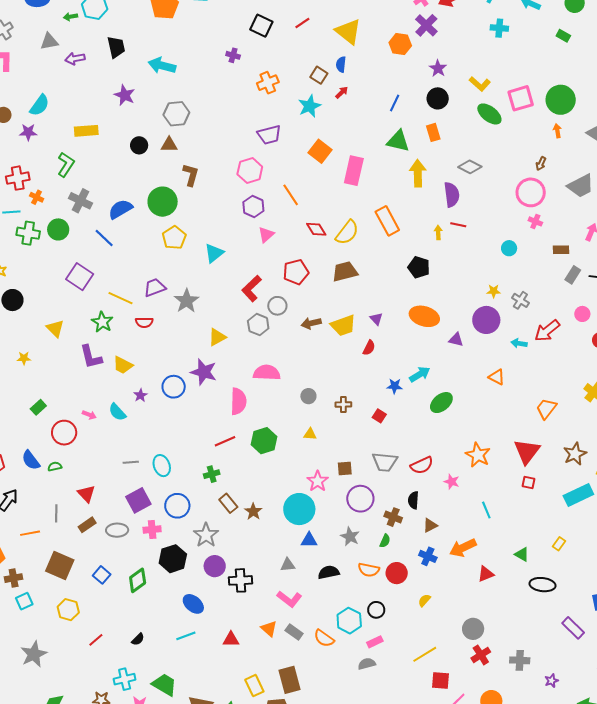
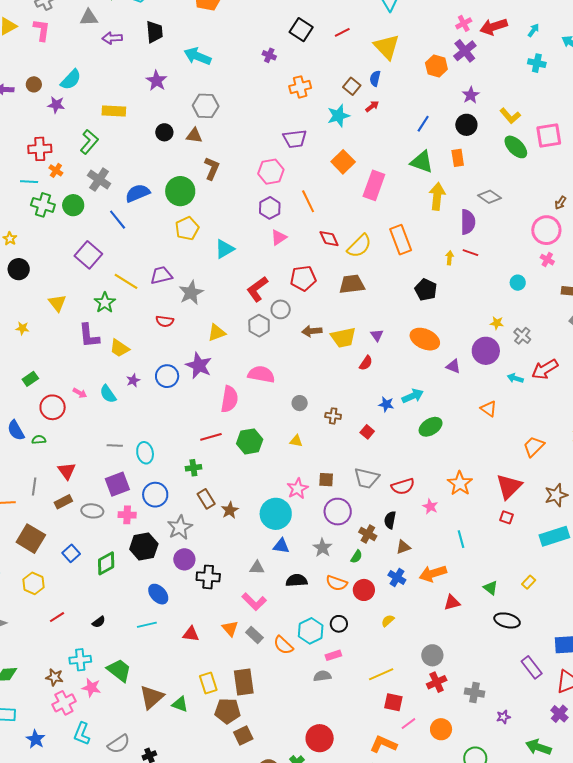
red semicircle: (144, 322) -> (165, 321), moved

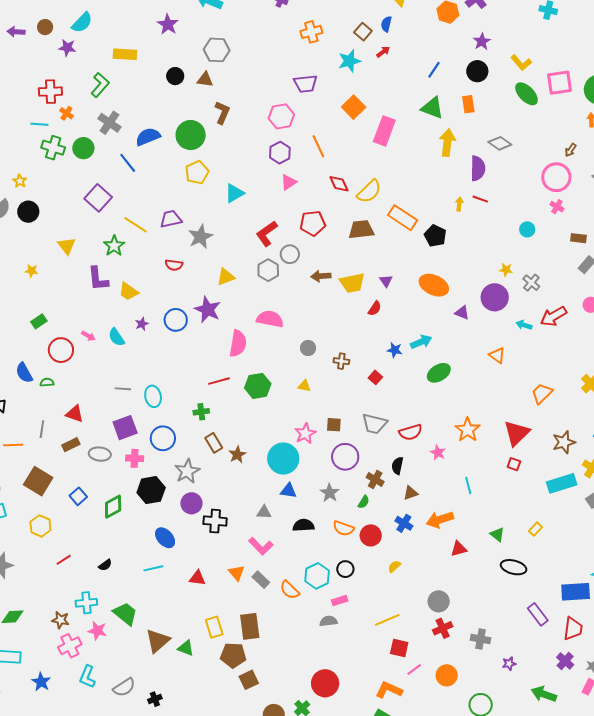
orange rectangle: (401, 240) -> (403, 218), moved, turned -36
red triangle: (67, 471) -> (75, 414), turned -36

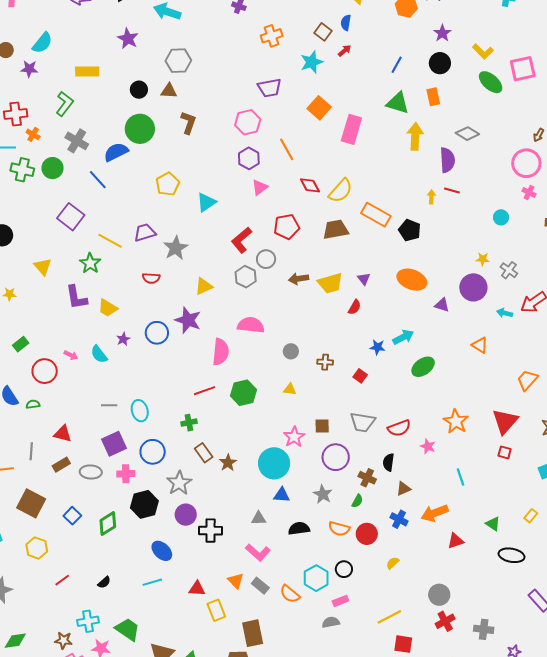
green circle: (191, 135) -> (140, 129), moved
yellow rectangle: (214, 627) -> (216, 610), moved

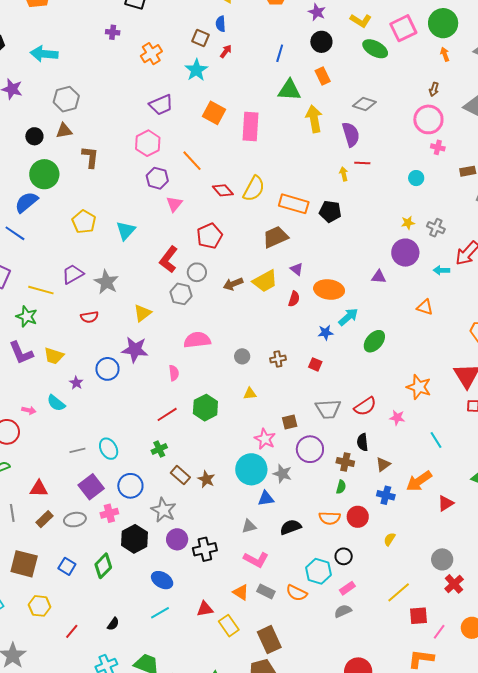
brown trapezoid: (336, 229) -> (275, 237), moved
orange ellipse: (412, 280) -> (329, 289), moved
pink semicircle: (221, 352) -> (174, 373), size x0.6
gray star: (323, 494) -> (282, 474), moved

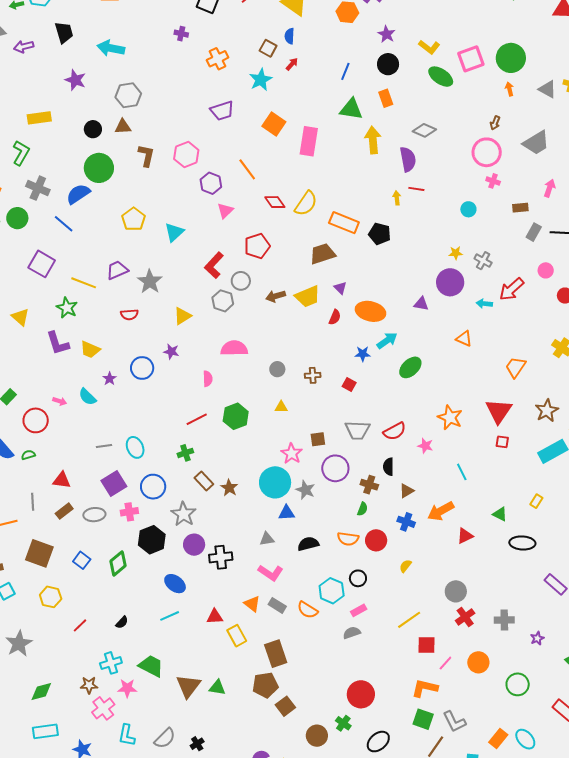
pink hexagon: (148, 143) -> (186, 154), moved
purple star: (135, 350) -> (171, 351), size x0.6

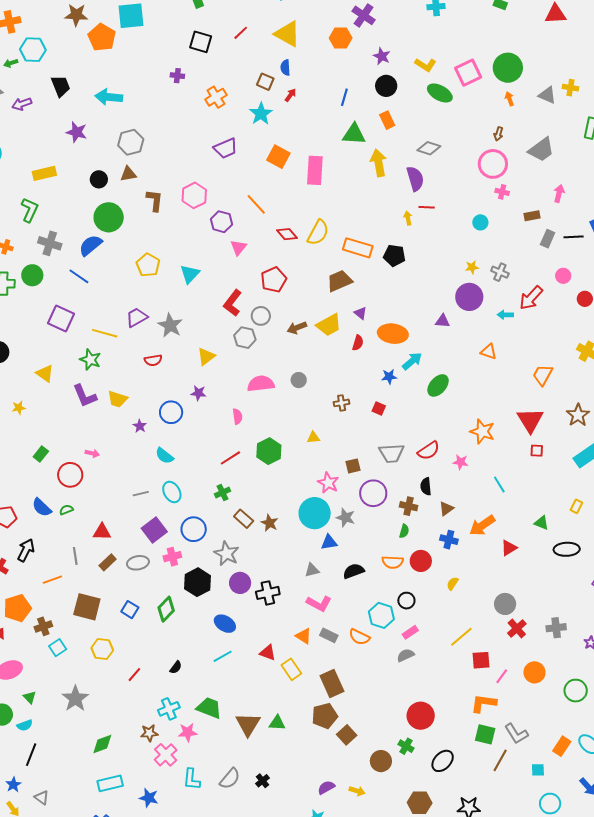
gray circle: (277, 369) -> (299, 380), moved
cyan semicircle: (87, 397) -> (164, 456), moved
red triangle: (215, 617) -> (268, 653), turned 30

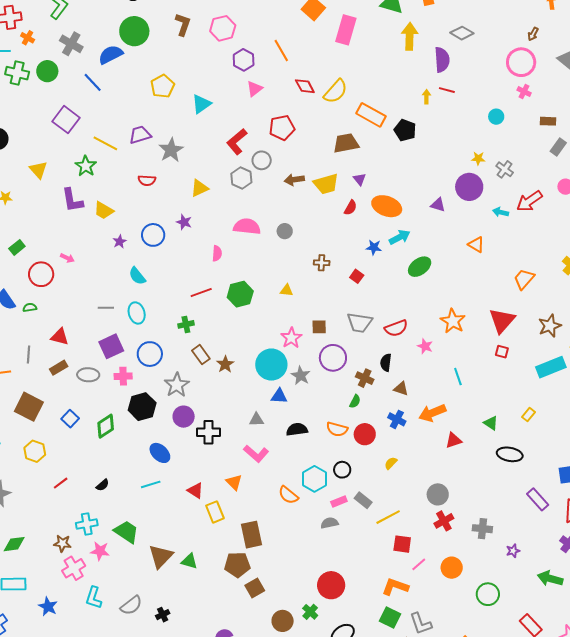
brown triangle: (446, 509) -> (401, 389), turned 42
gray rectangle: (329, 635) -> (363, 500), moved

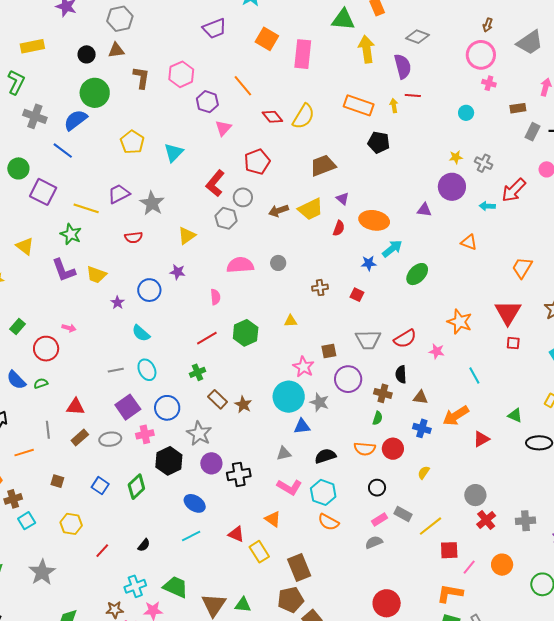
green circle: (47, 71) -> (18, 168), moved
orange rectangle: (371, 115) -> (359, 105), moved
brown square: (29, 407) -> (57, 481), size x0.5
cyan hexagon: (314, 479) -> (323, 492), moved

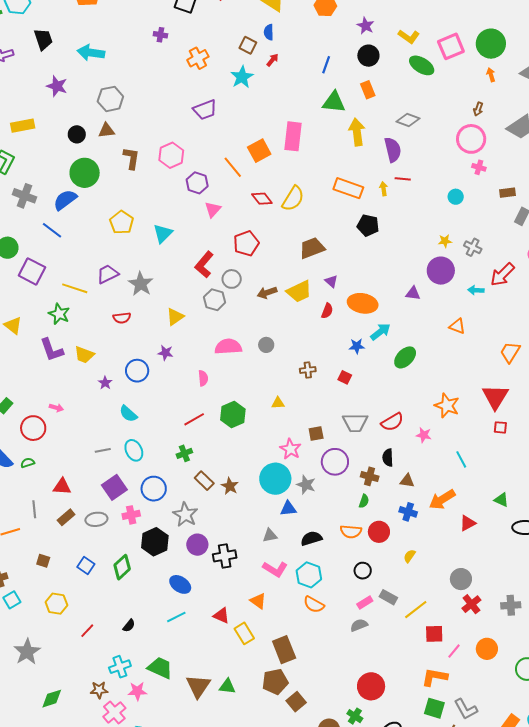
orange square: (267, 39) -> (259, 151), moved, turned 30

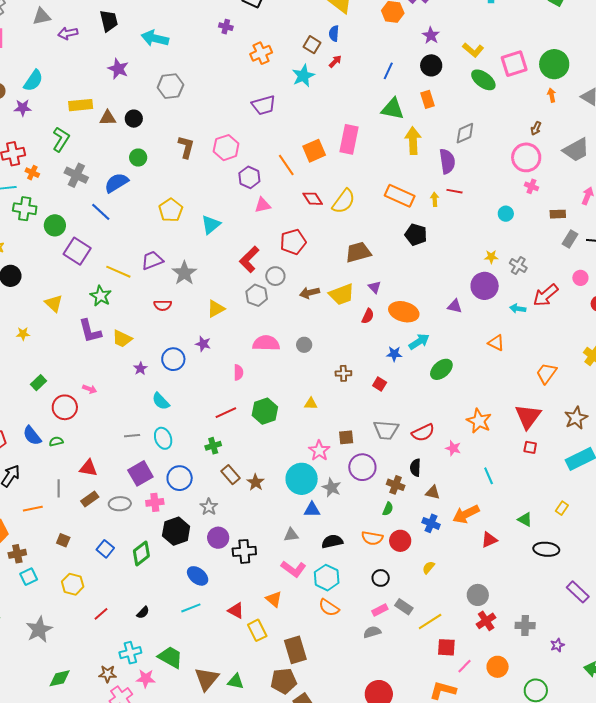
gray diamond: (408, 120) -> (465, 133), turned -50
brown triangle: (107, 130) -> (108, 118), moved
green circle: (85, 173) -> (138, 158), size x0.6
pink triangle: (213, 209) -> (263, 205), turned 30
gray star: (185, 515) -> (209, 507), size x0.7

